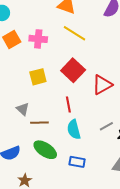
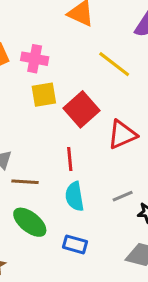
yellow line: (74, 33) -> (114, 64), moved
yellow square: (38, 77) -> (44, 95), moved

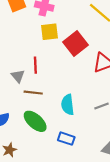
red line: (70, 159) -> (35, 65), moved

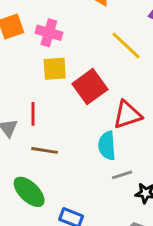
brown line: (33, 93) -> (45, 150), moved
cyan semicircle: (68, 105) -> (107, 146), moved

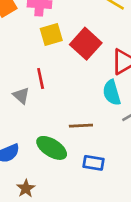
brown line: (45, 150) -> (81, 126), moved

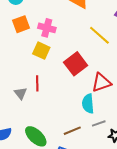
yellow square: (51, 34) -> (41, 51), moved, turned 30
brown line: (81, 126) -> (72, 131), moved, turned -30

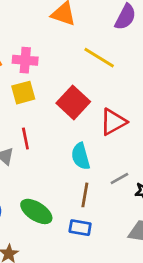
yellow square: (41, 51) -> (23, 93), turned -30
cyan semicircle: (88, 104) -> (81, 156), moved
brown line: (72, 131) -> (85, 195), turned -48

